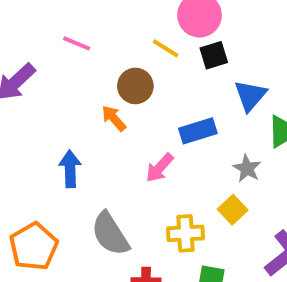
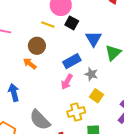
black square: (214, 55) -> (72, 23), turned -32
pink arrow: (160, 168) -> (67, 82), moved
gray star: (247, 168) -> (91, 74), moved

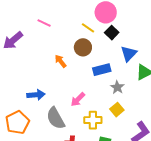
brown circle: (37, 46) -> (83, 47), moved
pink arrow: (67, 82) -> (78, 99), moved
blue arrow: (14, 92) -> (36, 95), moved, turned 84

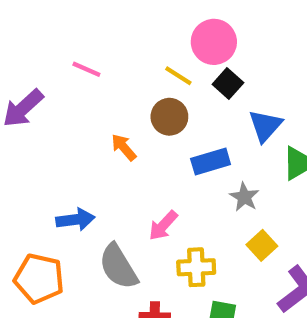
yellow square: (117, 110) -> (262, 245), moved
orange pentagon: (17, 122) -> (39, 279), turned -30

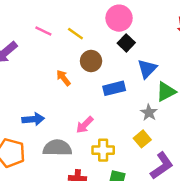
yellow line: (178, 76) -> (75, 34), moved
gray star: (244, 197) -> (149, 113), moved
gray semicircle: (118, 267) -> (57, 148), turned 120

